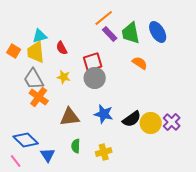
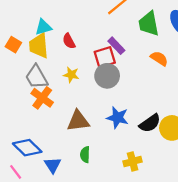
purple rectangle: (110, 34) -> (116, 46), moved
yellow cross: (104, 152) -> (133, 162), moved

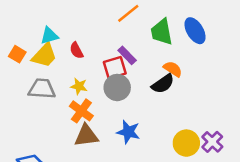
yellow trapezoid: (39, 46) -> (44, 55), turned -132
gray trapezoid: (36, 77) -> (42, 89), turned 124
orange cross: (42, 98) -> (81, 111), moved
black semicircle: (150, 123) -> (163, 84), moved

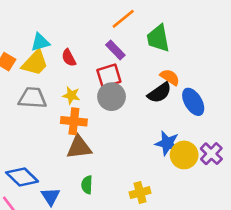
blue ellipse: (195, 31) -> (193, 102), moved
purple rectangle: (127, 55) -> (115, 50), moved
orange cross: (81, 111) -> (74, 121), turned -30
blue star: (128, 132) -> (167, 143), moved

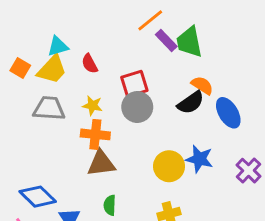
purple rectangle: (115, 50) -> (166, 41), moved
yellow circle: (184, 155) -> (169, 166), moved

